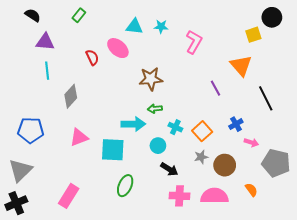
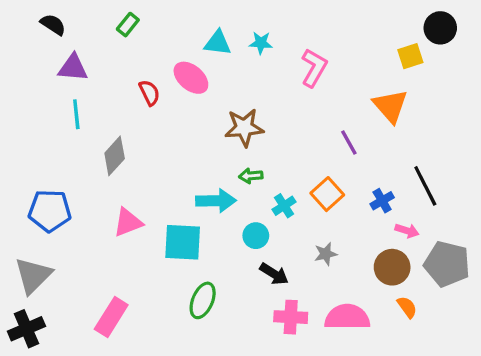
black line: (266, 98) -> (425, 186), moved
cyan cross: (175, 127) -> (284, 206), turned 32
orange square: (202, 131) -> (327, 194), moved
brown circle: (225, 165) -> (392, 267), moved

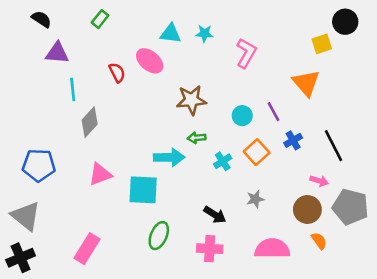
cyan line: (76, 114) -> (73, 90), moved
blue cross: (382, 201) -> (293, 140), moved
cyan circle: (256, 236) -> (242, 116), moved
gray triangle: (33, 276) -> (26, 216), turned -36
pink cross: (291, 317) -> (210, 249), moved

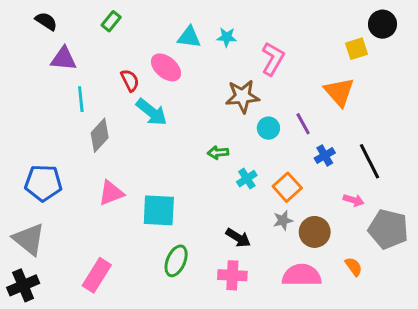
brown star: (191, 100) -> (242, 96), moved
orange square: (257, 152) -> (287, 187), moved
cyan arrow: (169, 157) -> (152, 112), moved, turned 40
brown circle: (307, 209) -> (315, 232), moved

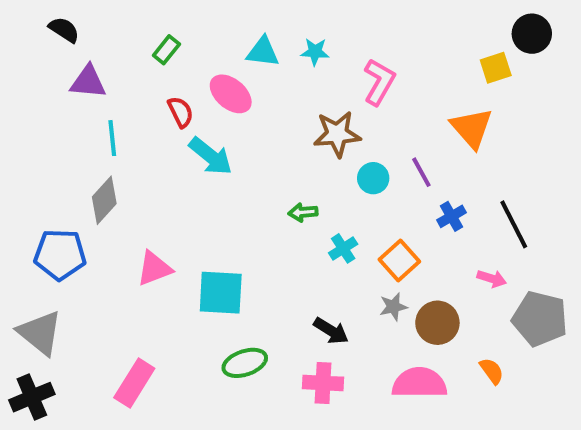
green rectangle: (111, 21) -> (166, 50), moved
gray diamond: (100, 135) -> (104, 200), moved
green ellipse: (176, 261) -> (245, 363), turned 48

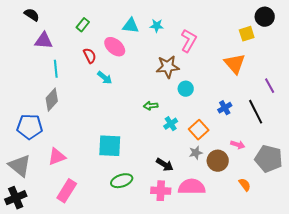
cyan arrow: (211, 156) -> (105, 78), size x0.7
purple line: (421, 172) -> (270, 86), moved
pink triangle: (154, 269) -> (57, 157), moved
pink arrow: (492, 279) -> (238, 145), moved
pink semicircle: (419, 383) -> (192, 187), moved

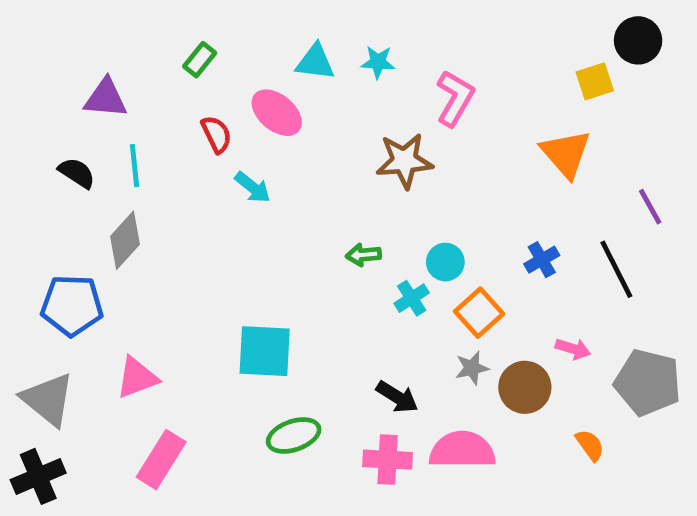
black semicircle: (32, 15) -> (77, 173), moved
cyan circle: (186, 89) -> (445, 262), moved

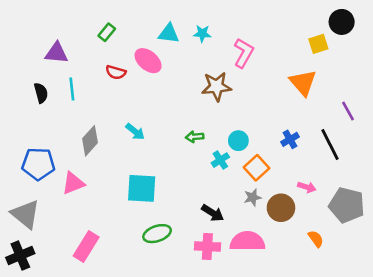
red semicircle: (216, 134) -> (116, 72), turned 132
black semicircle: (77, 173) -> (41, 93), turned 42
cyan arrow: (253, 187) -> (135, 132), moved
gray diamond: (125, 240) -> (90, 141), moved
pink triangle: (137, 378) -> (73, 183), moved

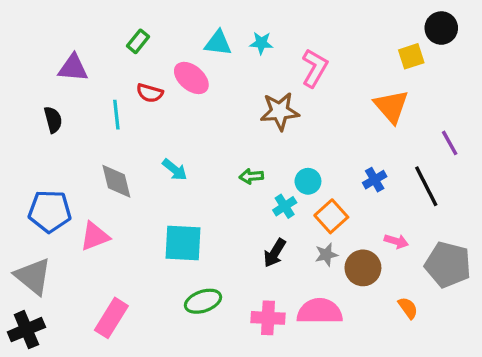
cyan line: (72, 89) -> (116, 115), moved
gray diamond: (90, 141) -> (116, 181), turned -56
black arrow: (213, 213) -> (275, 253), moved, turned 90

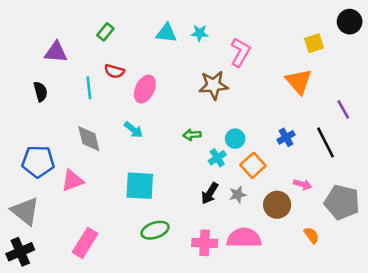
black circle: (441, 28) -> (350, 22), moved
pink ellipse: (191, 78) -> (145, 89), moved, turned 76
gray star: (326, 255) -> (238, 195), moved

